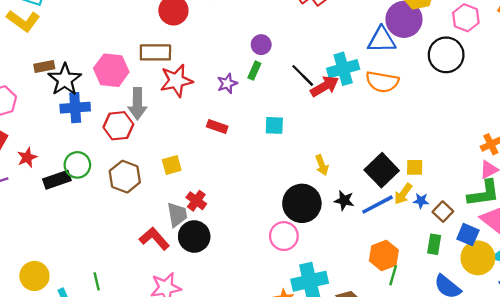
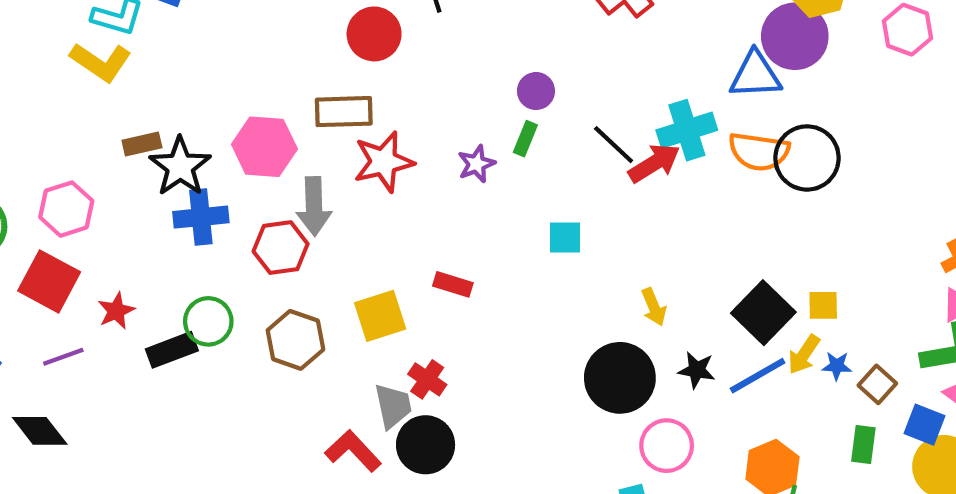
black circle: (446, 55) -> (807, 158), moved
red rectangle: (217, 126) -> (453, 284), moved
yellow square: (172, 165) -> (380, 316), size x1.4
pink circle: (284, 236) -> (667, 446), moved

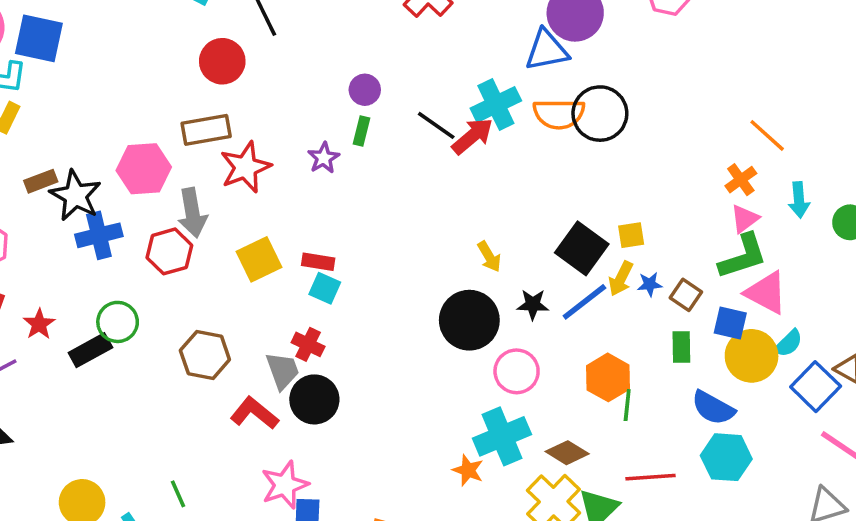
cyan square: (565, 237) -> (325, 288), moved, turned 32
yellow square: (380, 316) -> (259, 259), moved
brown hexagon: (295, 340) -> (205, 355), moved

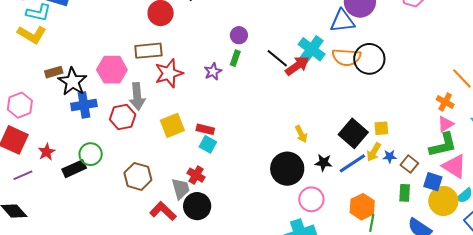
cyan cross: (496, 105) -> (312, 49), turned -32
orange cross: (741, 180) -> (445, 102), turned -30

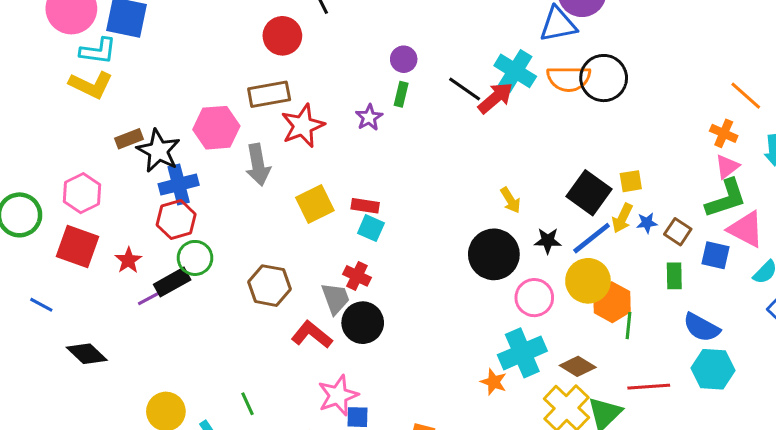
red hexagon: (123, 117) -> (176, 220), moved
purple line: (23, 175) -> (152, 297), moved
yellow circle: (443, 201) -> (588, 281), moved

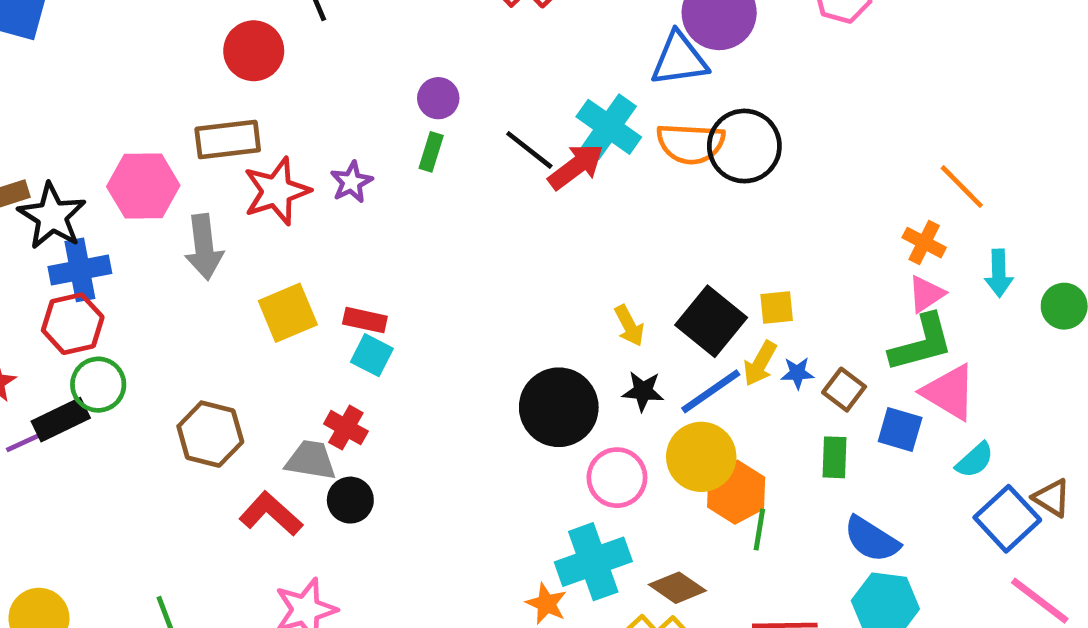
purple star: (369, 117) -> (351, 182), moved
yellow arrow: (510, 200) -> (629, 326), moved
gray trapezoid: (335, 298) -> (311, 460), turned -64
black circle: (363, 323) -> (350, 500), size x0.7

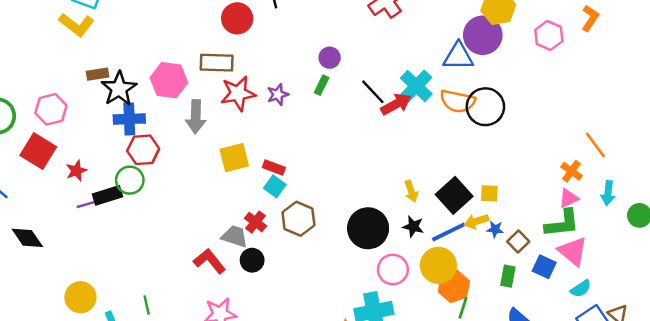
red hexagon: (73, 324) -> (143, 150), moved
yellow arrow: (760, 364) -> (476, 221), turned 35
brown hexagon: (210, 434) -> (298, 219), moved

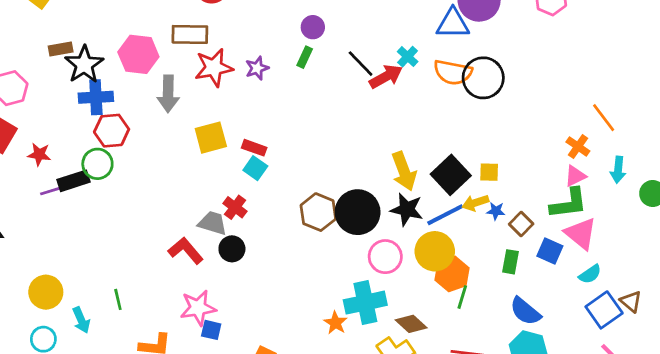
cyan cross: (416, 86) -> (408, 57), size x0.6
red star: (76, 171) -> (39, 154), turned 30
yellow arrow: (411, 191) -> (404, 171), size x1.6
brown hexagon: (298, 219) -> (318, 212), moved
black star: (413, 227) -> (407, 209), size x1.4

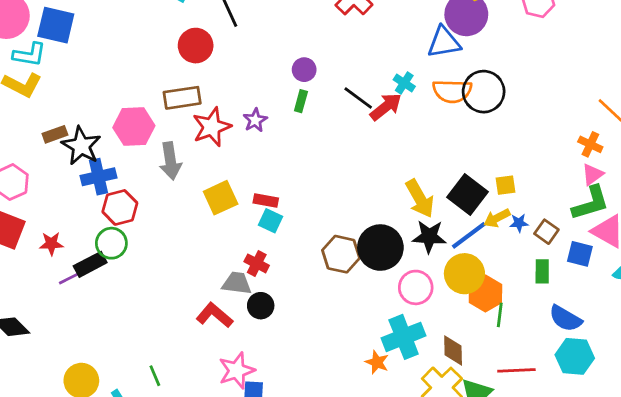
brown diamond: (411, 324) -> (453, 350), turned 56

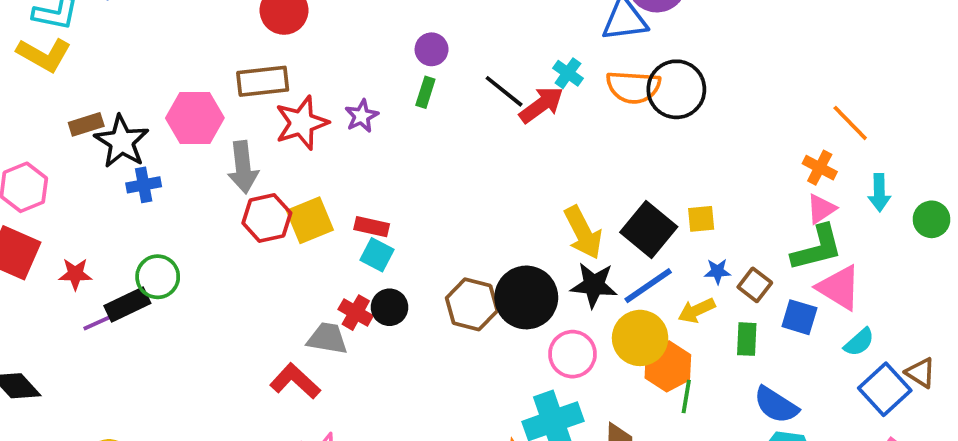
blue cross: (98, 177) -> (144, 185), size x0.7
red hexagon: (120, 207) -> (267, 218), moved
yellow arrow: (497, 218) -> (697, 310), moved
black circle: (261, 306) -> (389, 307), moved

